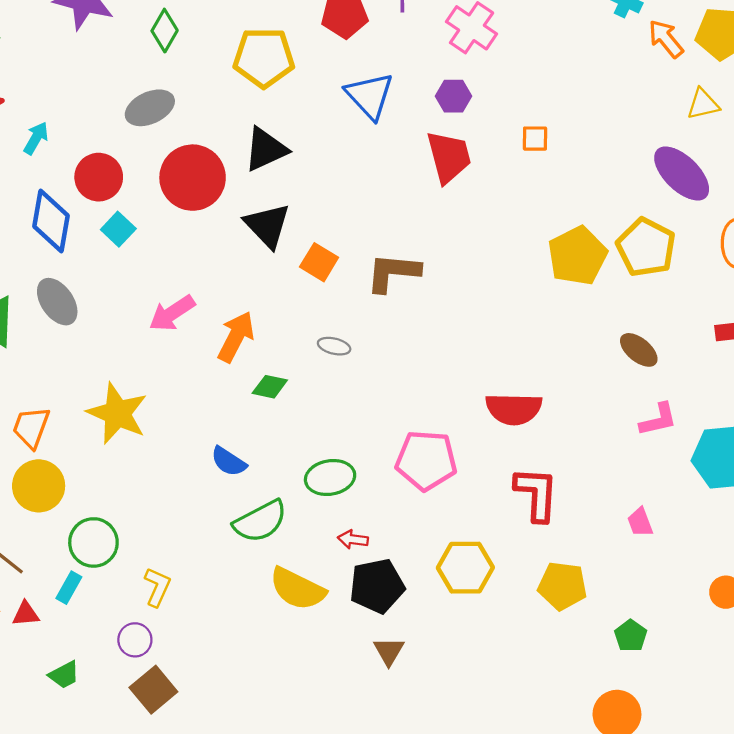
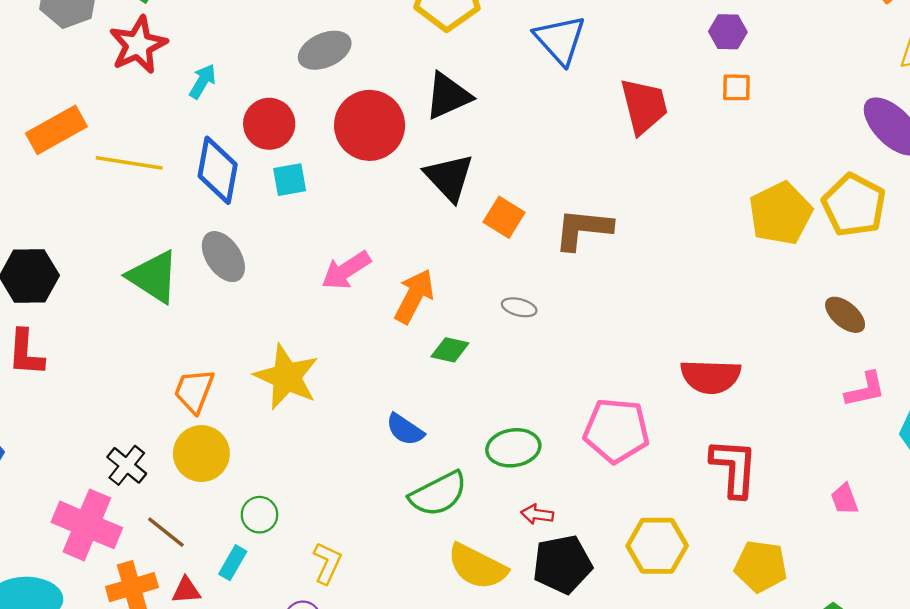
purple hexagon: (454, 96) -> (728, 32), moved
cyan square: (118, 229) -> (290, 180), turned 36
green circle: (93, 542) -> (259, 515), size x0.7

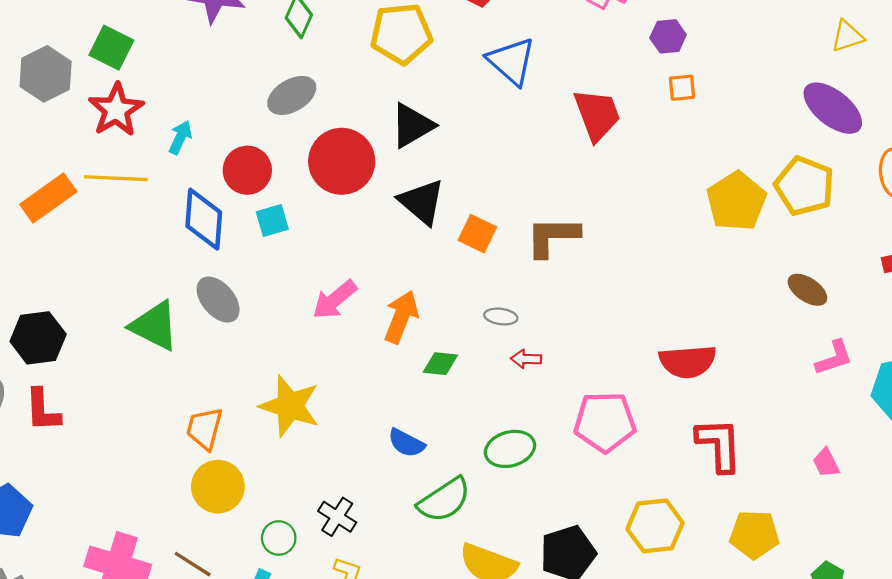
yellow line: (129, 163) -> (116, 178), moved
black cross: (127, 465) -> (337, 517), moved
red arrow: (537, 514) -> (526, 359), moved

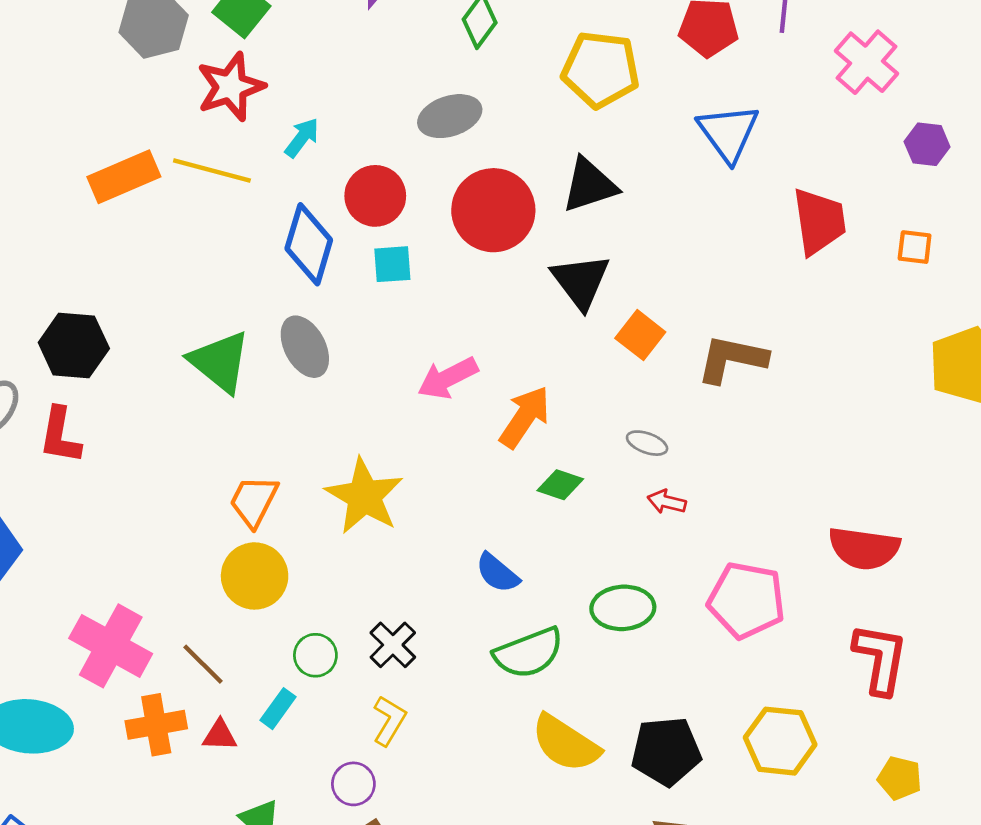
orange square: (682, 88) -> (915, 247), moved
yellow pentagon: (754, 534) -> (900, 778), size x0.7

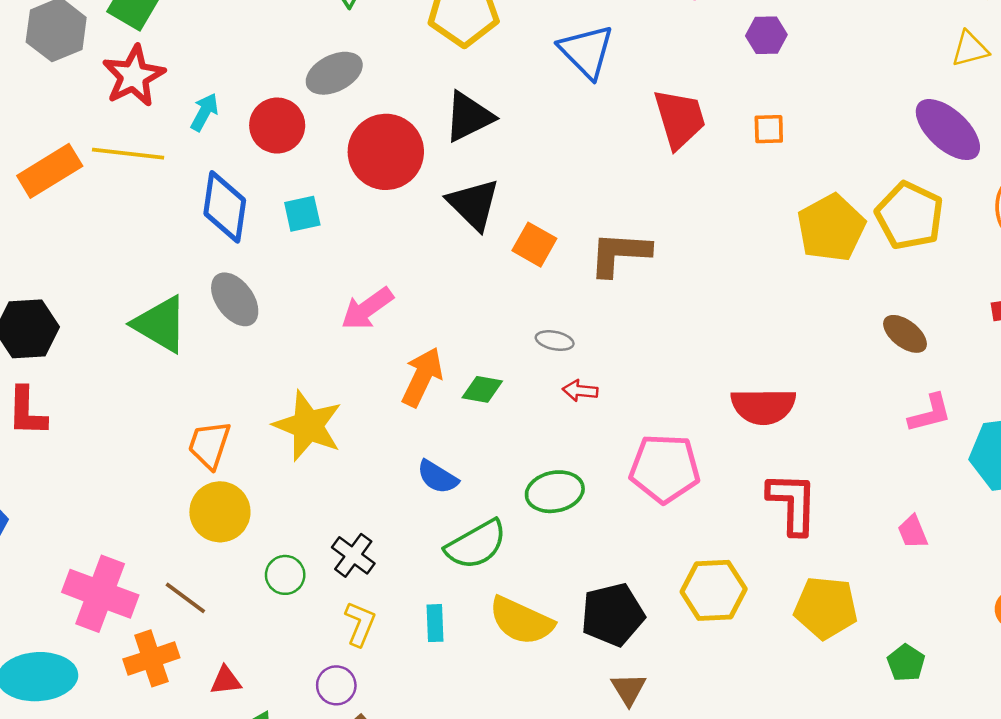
red circle: (375, 196) -> (277, 126), moved
orange arrow: (525, 417) -> (422, 377), moved
cyan rectangle: (278, 709) -> (435, 623), moved, turned -30
red triangle: (220, 735) -> (226, 681), moved
yellow pentagon: (900, 778) -> (826, 608), size x1.6

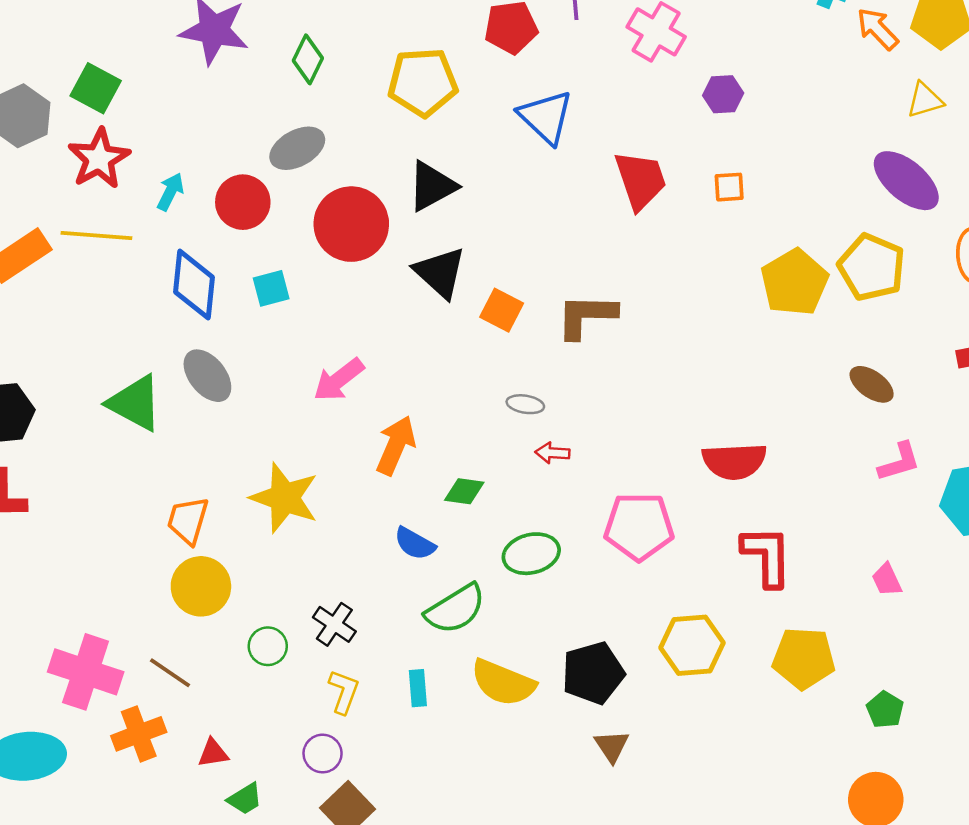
green diamond: (482, 389) -> (464, 491), moved

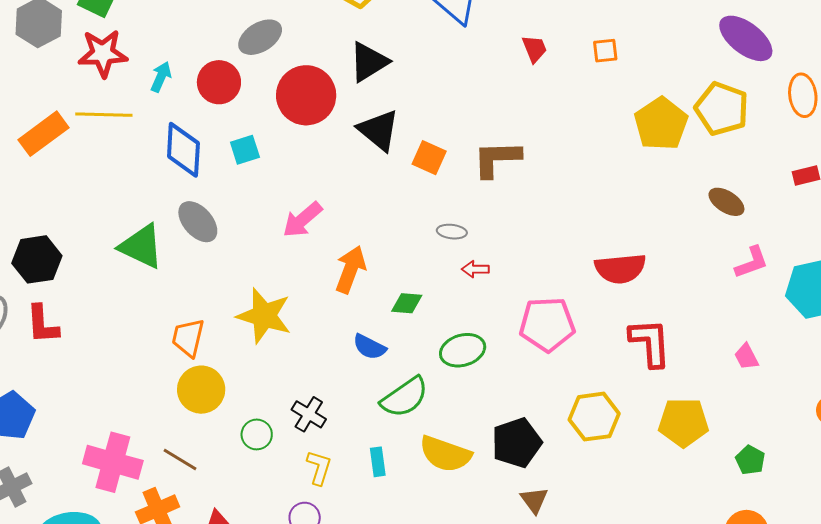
red star: (99, 159) -> (103, 53), turned 30
red trapezoid: (641, 180) -> (534, 49), size x0.6

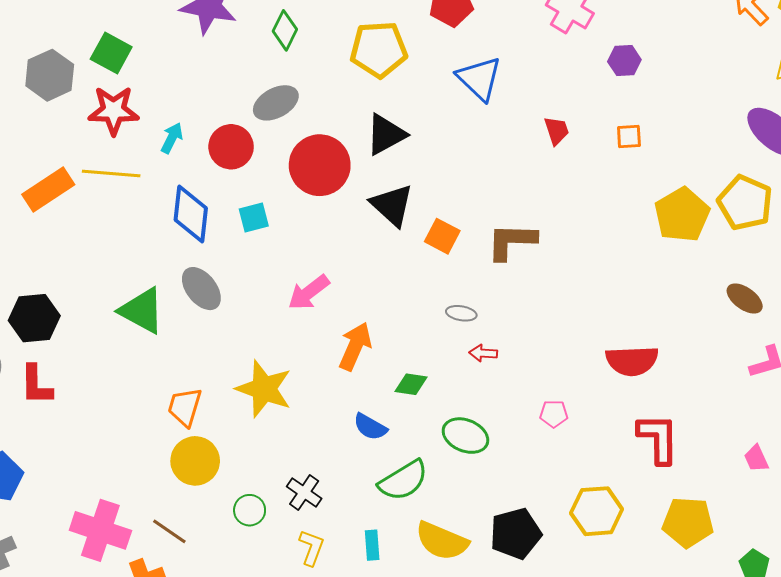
pink pentagon: (547, 324) -> (554, 414), size x0.5
green ellipse: (463, 350) -> (465, 436), turned 36

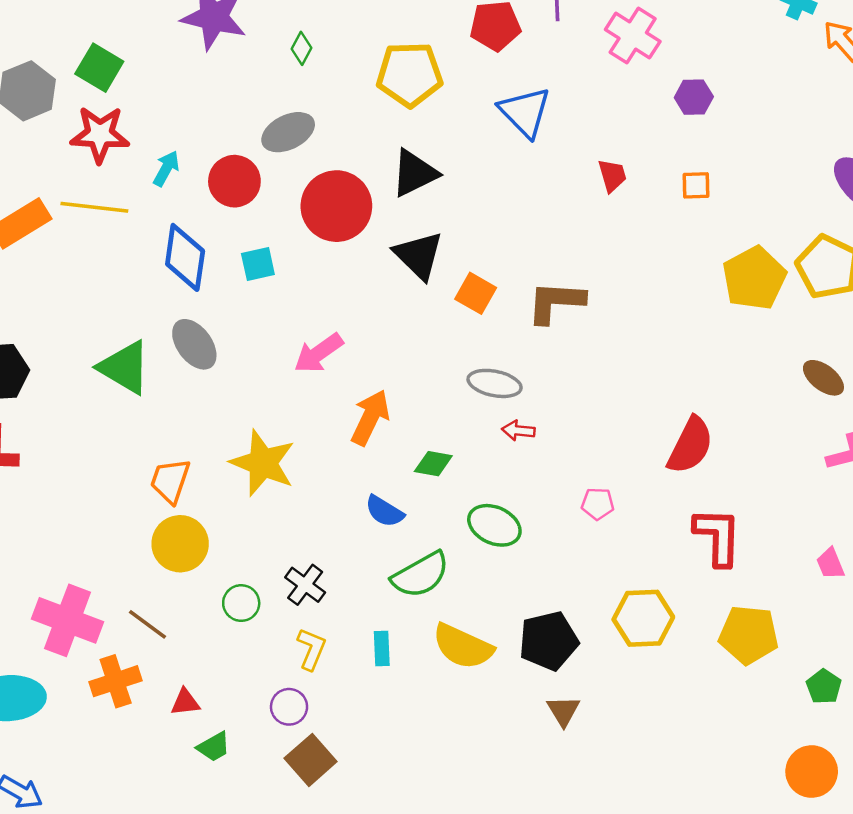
green diamond: (285, 30) -> (302, 48), size x0.7
gray ellipse: (461, 313) -> (495, 383), size x1.5
red semicircle: (632, 361) -> (690, 445), turned -63

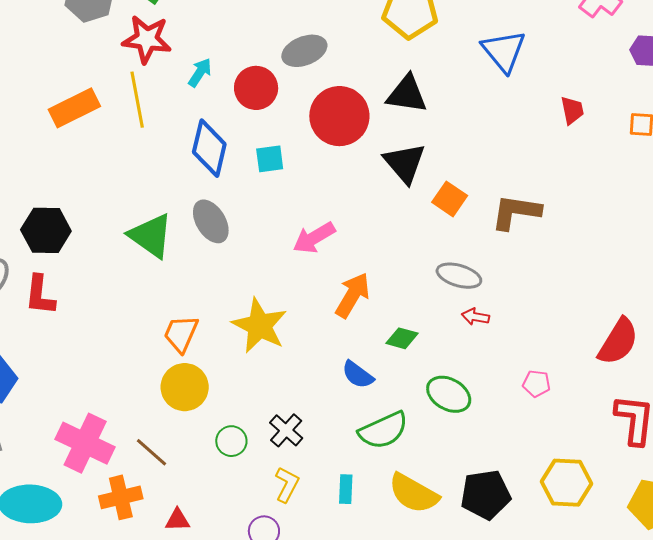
black triangle: (414, 173) -> (407, 94), turned 30
yellow line: (94, 207) -> (137, 100), turned 68

